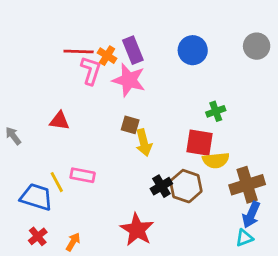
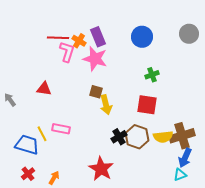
green cross: (216, 111) -> (152, 75), moved
yellow semicircle: (216, 160) -> (163, 137), moved

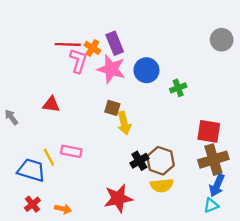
blue circle: (142, 37) -> (146, 70), moved
red square: (147, 105) -> (209, 131), moved
yellow semicircle: (163, 137) -> (162, 185), moved
red star: (101, 169) -> (118, 198), turned 30
orange arrow: (54, 178) -> (63, 209), turned 72

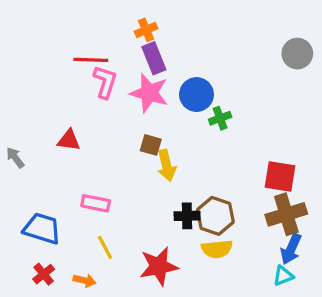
orange cross: (92, 48) -> (146, 30), moved, turned 35
green cross: (178, 88) -> (220, 118), moved
yellow line: (49, 157) -> (105, 247), moved
black cross: (139, 161) -> (187, 216), turned 30

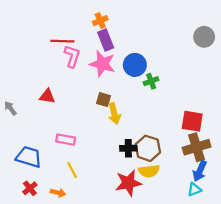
red star: (159, 266) -> (128, 183), moved

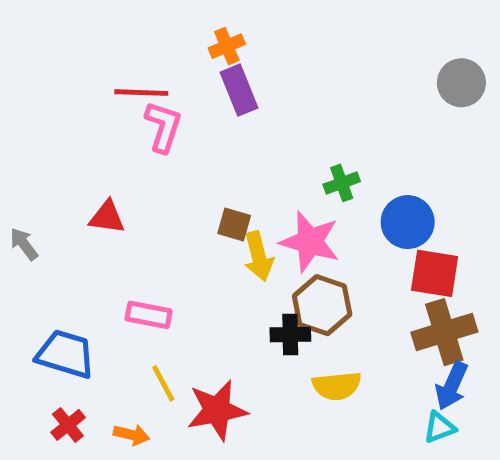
pink star: (102, 64) -> (310, 242), moved
blue circle: (135, 65) -> (408, 222), moved
brown hexagon: (148, 148) -> (322, 305), moved
red star: (128, 183) -> (217, 410), moved

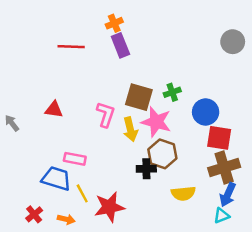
pink L-shape: (163, 127) -> (106, 114), moved
brown square: (234, 225) -> (139, 97), moved, size x1.6
blue trapezoid: (65, 354) -> (56, 179), moved
yellow semicircle: (337, 386) -> (183, 193), moved

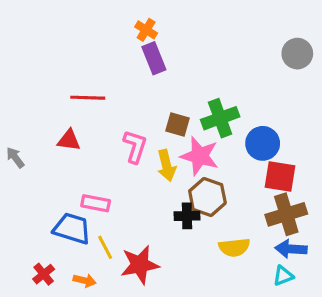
orange cross: (114, 23) -> (146, 30), turned -35
red line: (71, 47) -> (88, 98), moved
green cross: (172, 92) -> (220, 118), size x1.6
brown square: (139, 97) -> (178, 124), size x0.7
blue arrow: (228, 195) -> (291, 249), turned 70

